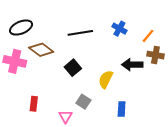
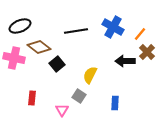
blue cross: (119, 29) -> (113, 27), size x1.5
brown cross: (155, 55) -> (147, 52), turned 35
black square: (73, 68) -> (57, 64), moved
yellow semicircle: (106, 79) -> (90, 75), moved

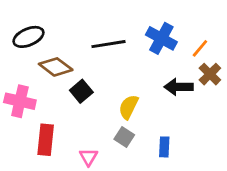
pink cross: (14, 58) -> (20, 101), moved
gray square: (79, 96) -> (124, 137), moved
red rectangle: (32, 98) -> (46, 140), size x1.5

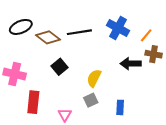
brown diamond: (56, 67) -> (48, 37), moved
brown cross: (210, 74) -> (154, 54), turned -35
gray square: (124, 137) -> (91, 100), turned 32

